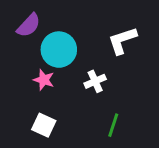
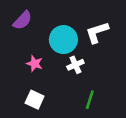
cyan circle: (59, 50) -> (63, 40), moved

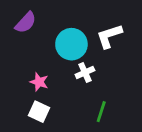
pink star: (35, 64) -> (39, 82), moved

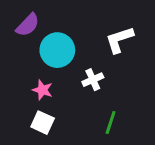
cyan circle: (71, 44) -> (57, 50), moved

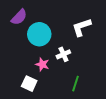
pink star: (43, 90) -> (42, 64), moved

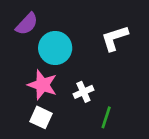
white cross: (63, 54) -> (83, 92), moved
pink star: (42, 64) -> (42, 85), moved, size x1.5

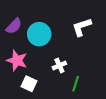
purple semicircle: (27, 24) -> (14, 26), moved
pink star: (42, 85) -> (17, 60), moved

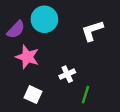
cyan circle: (39, 34) -> (44, 19), moved
pink star: (17, 60) -> (27, 57), moved

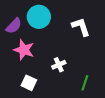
white L-shape: (92, 31) -> (81, 27), turned 90
green line: (85, 95) -> (85, 83), moved

